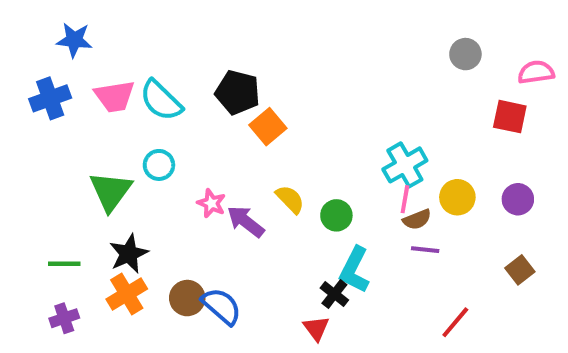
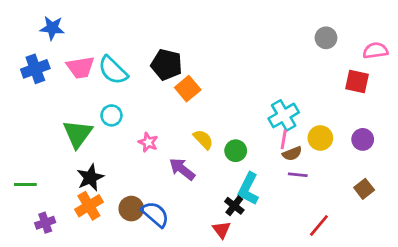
purple arrow: (246, 221) -> (182, 169), moved
green line: (64, 264) -> (25, 185), moved

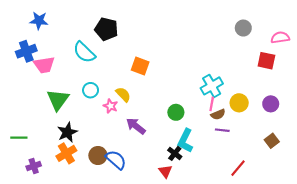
black pentagon: (167, 65) -> (106, 29), moved
pink trapezoid: (80, 67) -> (44, 65), moved
orange square: (188, 89) -> (140, 66), turned -30
cyan circle: (111, 115) -> (91, 90), moved
yellow semicircle: (203, 139) -> (123, 94), moved

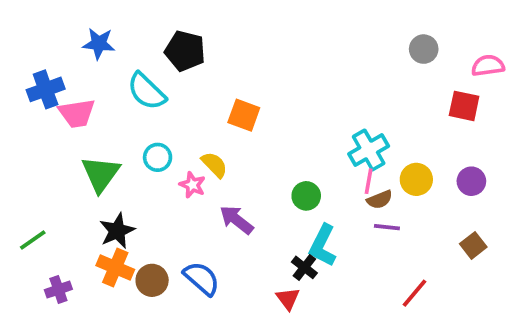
blue star: (39, 21) -> (99, 44), moved
green line: (19, 138) -> (33, 240), turned -35
orange cross: (66, 153) -> (115, 267), turned -36
brown circle: (98, 156) -> (152, 280), moved

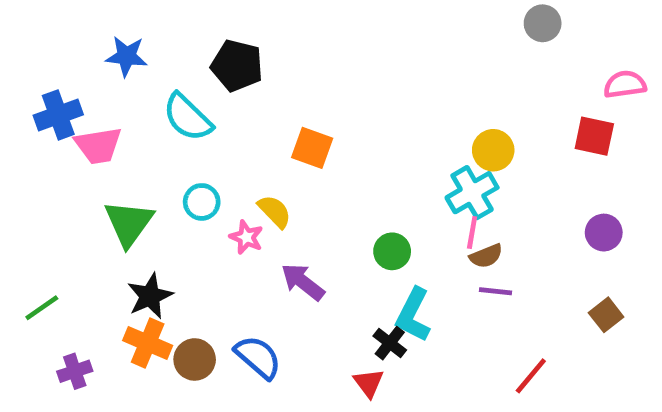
gray circle: (424, 49) -> (543, 23), moved
yellow circle: (416, 179) -> (493, 150), moved

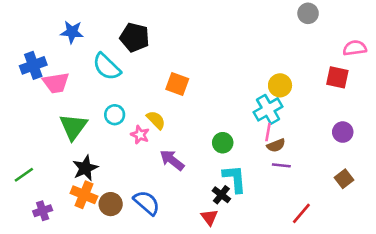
cyan L-shape: (413, 315) -> (235, 179), turned 148

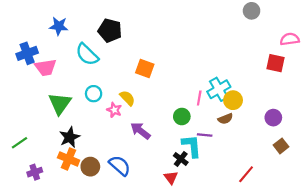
yellow circle: (280, 85) -> (233, 100), moved
pink line: (268, 132) -> (199, 98), moved
purple circle: (343, 132) -> (273, 118), moved
purple line: (281, 165) -> (205, 135), moved

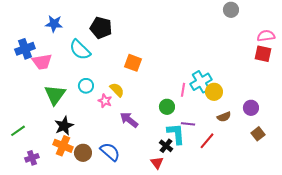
red square: (276, 63) -> (263, 54), moved
brown semicircle: (225, 119) -> (224, 117), moved
red line: (246, 174) -> (207, 141), moved

